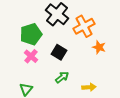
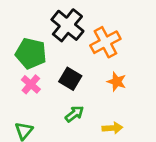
green pentagon: (31, 34) -> (31, 53), turned 30
orange star: (99, 47) -> (117, 82), moved

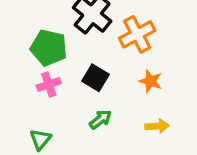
pink cross: (31, 84) -> (49, 84), turned 30
yellow arrow: (112, 128) -> (157, 126), moved

